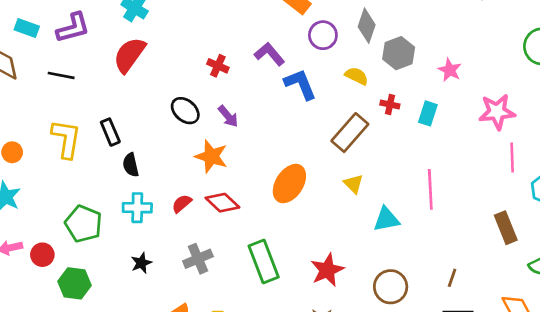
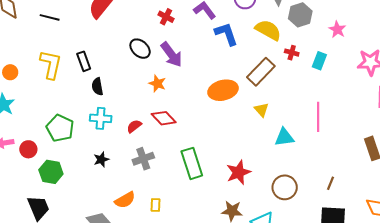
yellow semicircle: (357, 76) -> (268, 30), size x1.5
purple arrow: (228, 116) -> (172, 55), size x1.5
orange star: (211, 156) -> (157, 84), size x0.7
orange ellipse: (289, 184) -> (223, 90), moved, turned 40
red semicircle: (182, 204) -> (134, 126), moved

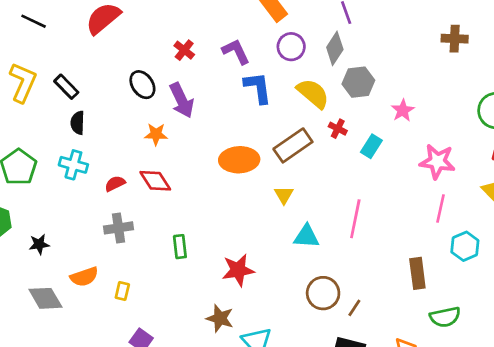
black rectangle: (84, 61) -> (66, 87), turned -36
orange star: (157, 84) -> (156, 134), turned -30
black star: (101, 159) -> (39, 244), moved
green rectangle: (192, 163) -> (180, 247), size x0.6
brown circle: (285, 187) -> (323, 293), moved

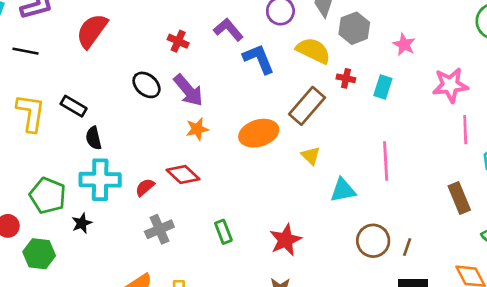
orange star: (156, 134) -> (197, 129), moved
cyan cross: (73, 165) -> (100, 180), size x1.4
black star: (39, 244) -> (82, 223), moved

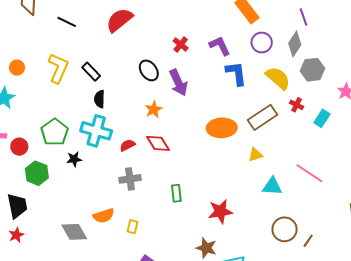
orange star: (197, 129) -> (154, 109), moved, turned -30
yellow triangle: (311, 156) -> (255, 155), turned 42
pink line: (386, 161) -> (309, 173), turned -68

